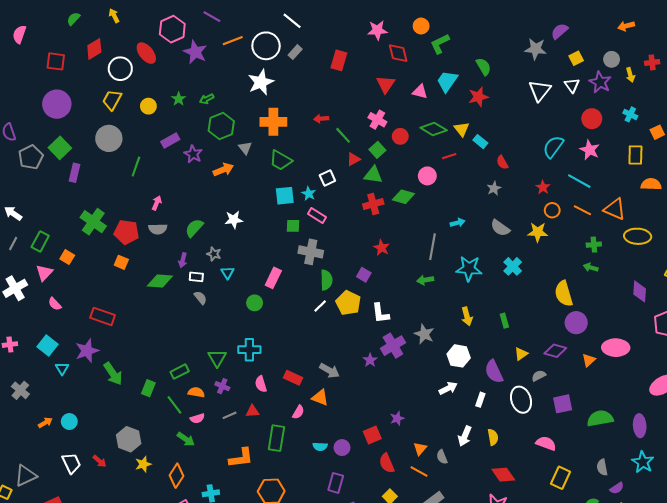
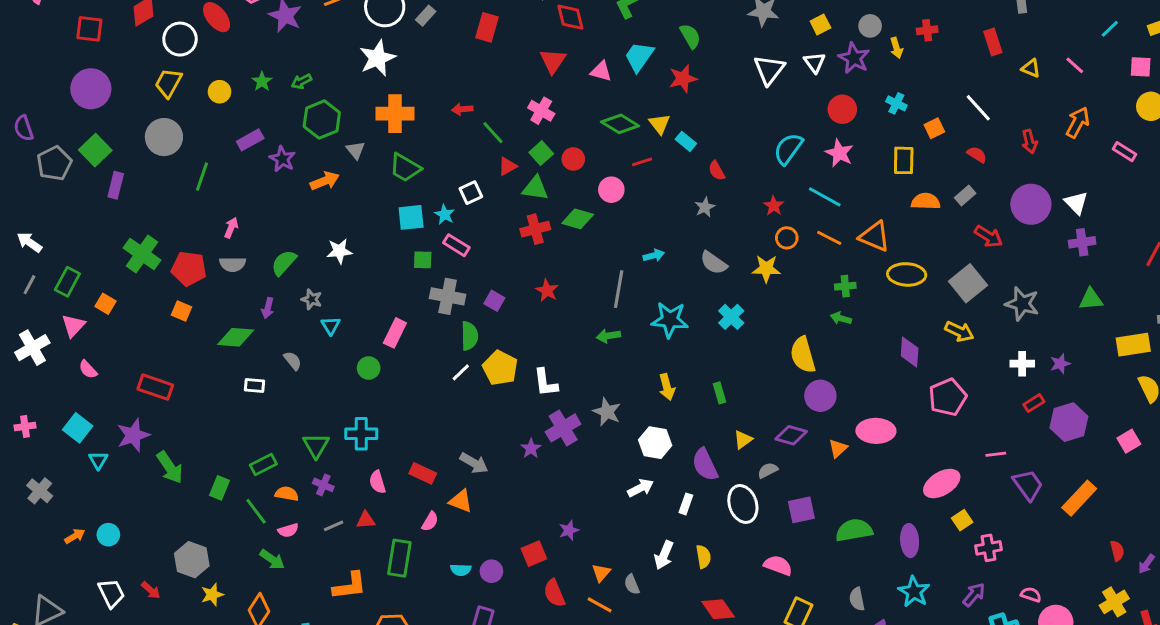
red circle: (400, 136) -> (573, 159), moved
purple square: (364, 275) -> (494, 301), moved
white rectangle: (196, 277) -> (255, 386), moved

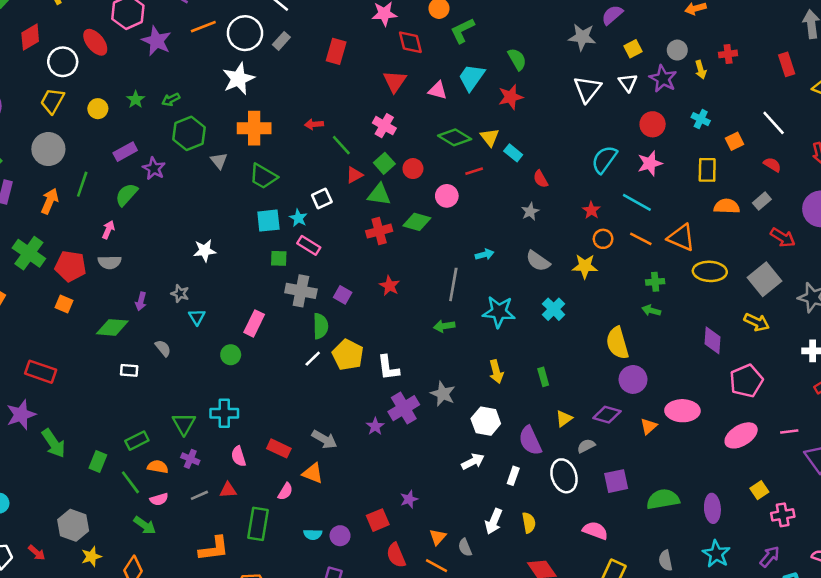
pink star: (839, 153) -> (650, 163), turned 30
orange arrow: (325, 181) -> (50, 201), moved, turned -45
green semicircle: (284, 263) -> (127, 195), moved
pink ellipse: (942, 484) -> (741, 435), moved

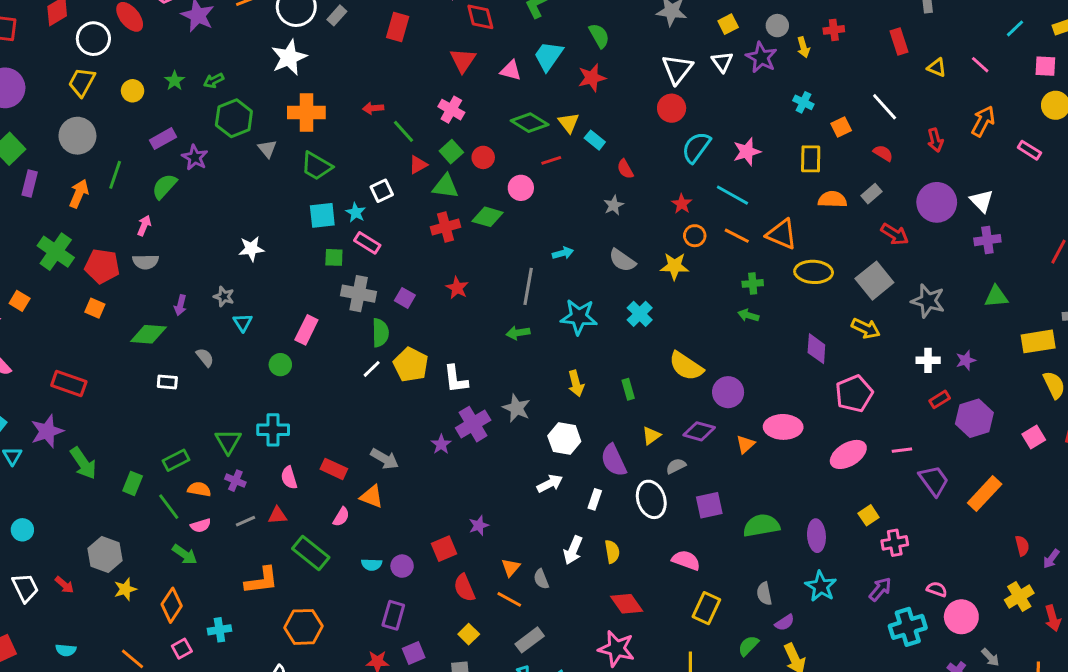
red circle: (653, 124) -> (672, 108), moved
yellow semicircle: (617, 343) -> (686, 366), moved, turned -40
green rectangle: (258, 524) -> (311, 553), turned -60

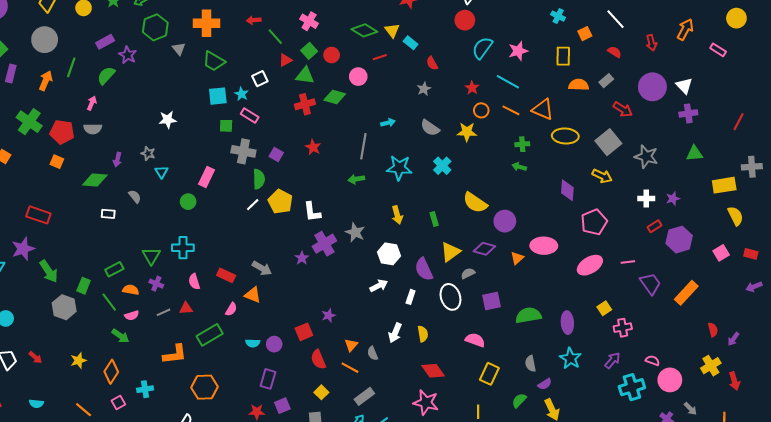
yellow triangle: (651, 436) -> (450, 252), size x1.5
green rectangle: (311, 553) -> (210, 335), turned -70
gray hexagon: (105, 554) -> (64, 307), moved

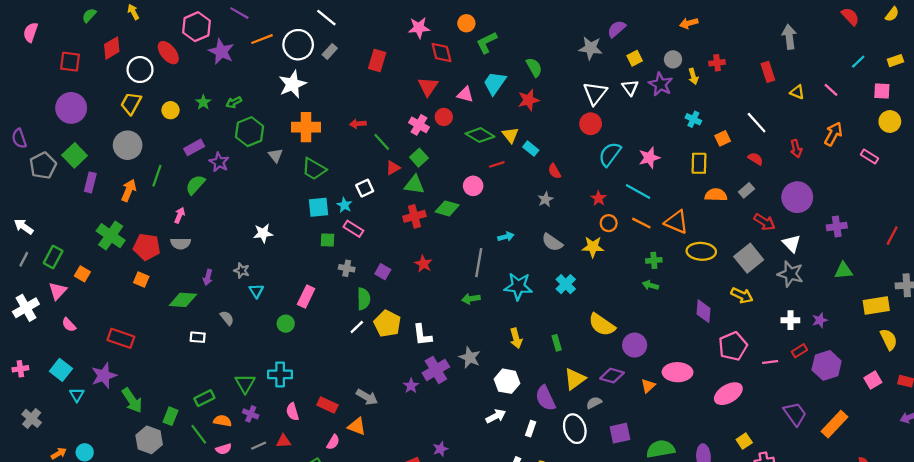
red circle: (332, 55) -> (444, 117), moved
white triangle: (684, 86) -> (792, 243), moved
gray cross: (243, 151) -> (347, 268), size x0.6
pink line: (628, 262) -> (770, 362), moved

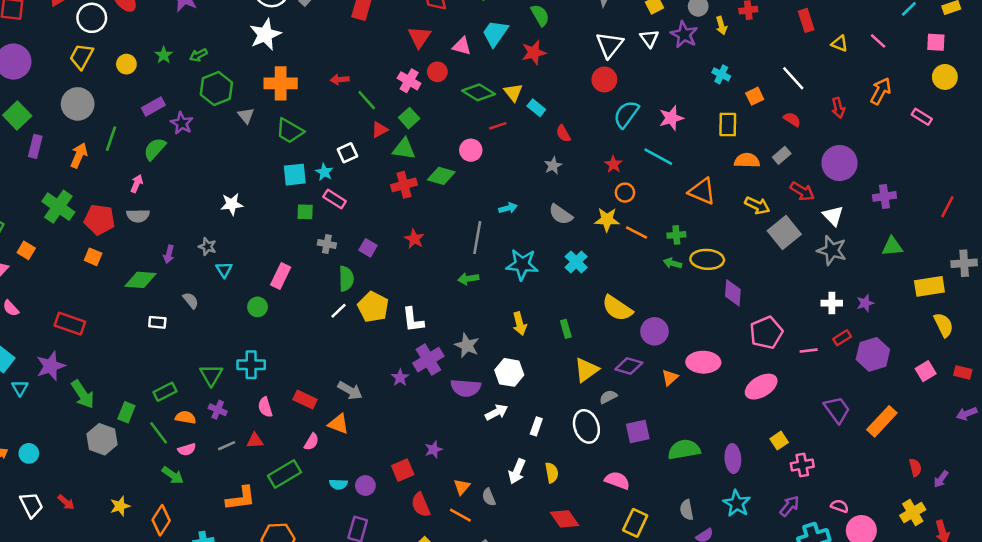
orange line: (641, 223) -> (637, 232), moved
yellow ellipse: (701, 251) -> (707, 259), moved
yellow arrow: (742, 295) -> (757, 205), moved
purple semicircle: (545, 398) -> (466, 388), moved, turned -60

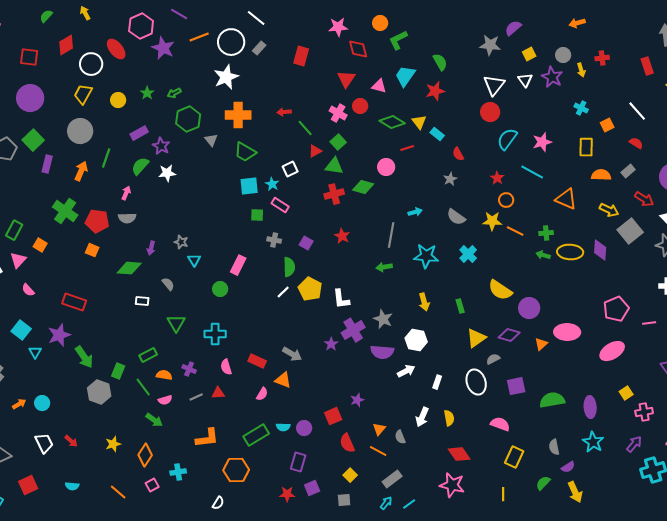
white star: (232, 204) -> (167, 173), moved
purple diamond: (733, 293) -> (600, 250), moved
green triangle: (211, 375) -> (176, 323), moved
green rectangle: (284, 474) -> (256, 435), moved

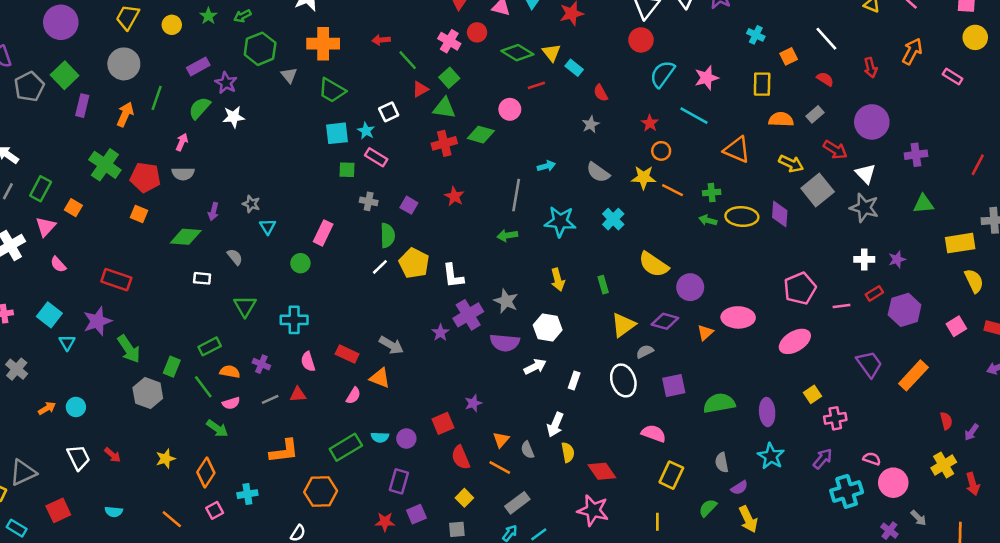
yellow semicircle: (449, 418) -> (568, 452), moved

